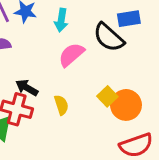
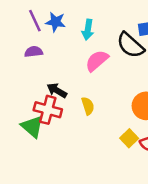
yellow square: (107, 96) -> (129, 138), moved

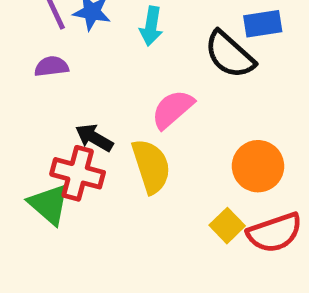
pink semicircle: (97, 61) -> (173, 109), moved
yellow semicircle: (88, 106) -> (151, 166), size x1.6

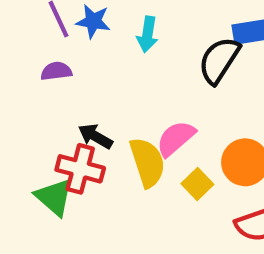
black semicircle: (230, 55) -> (219, 60), turned 81
pink semicircle: (173, 109) -> (176, 138), moved
yellow square: (227, 226) -> (197, 184), moved

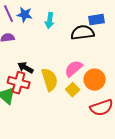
black semicircle: (219, 60) -> (83, 33), turned 50
pink semicircle: (176, 138) -> (74, 69), moved

